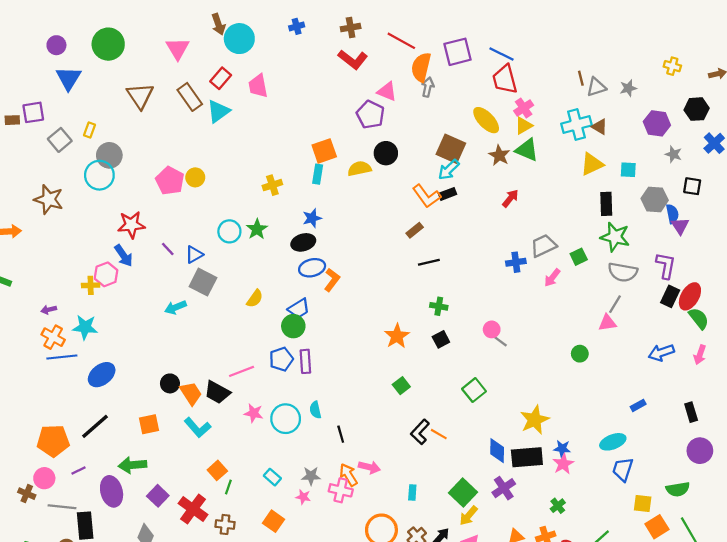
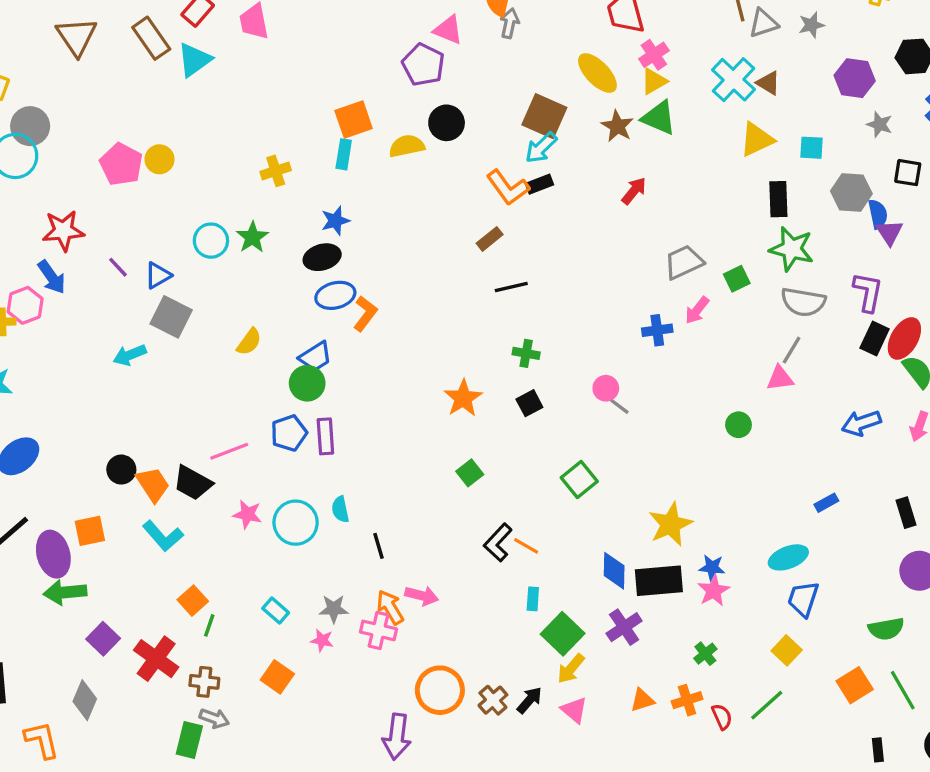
cyan cross: (576, 125) -> (734, 80), turned -32
blue cross: (516, 262) -> (657, 330), moved
purple ellipse: (112, 491) -> (53, 554), moved
cyan rectangle: (412, 493) -> (533, 599), moved
yellow square: (643, 504) -> (787, 650), moved, turned 36

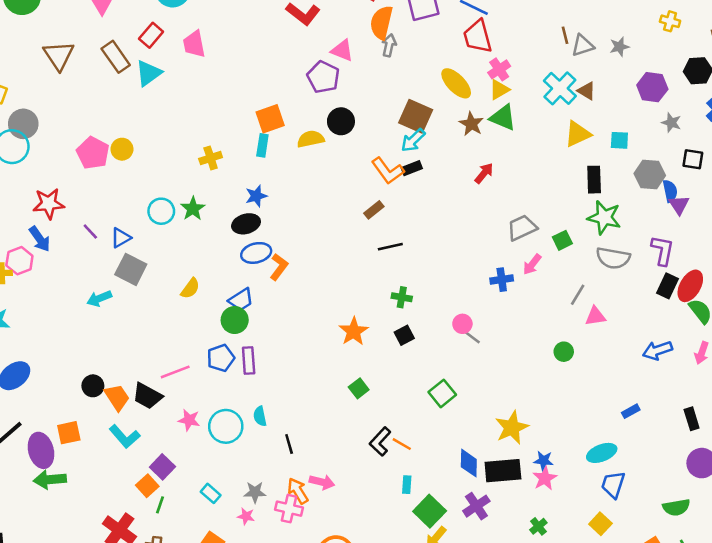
gray line: (792, 350) -> (578, 295), moved
purple square: (103, 639) -> (162, 467), moved

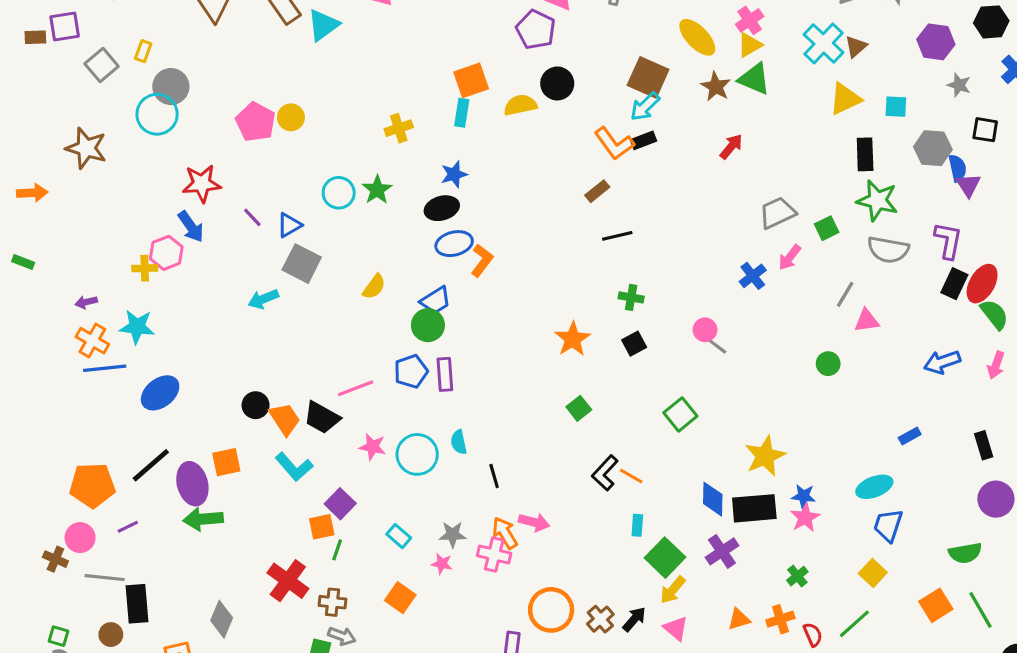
brown triangle: (586, 91) -> (856, 47), turned 48
blue cross: (502, 280) -> (753, 276), turned -30
orange square: (147, 486) -> (322, 527), turned 30

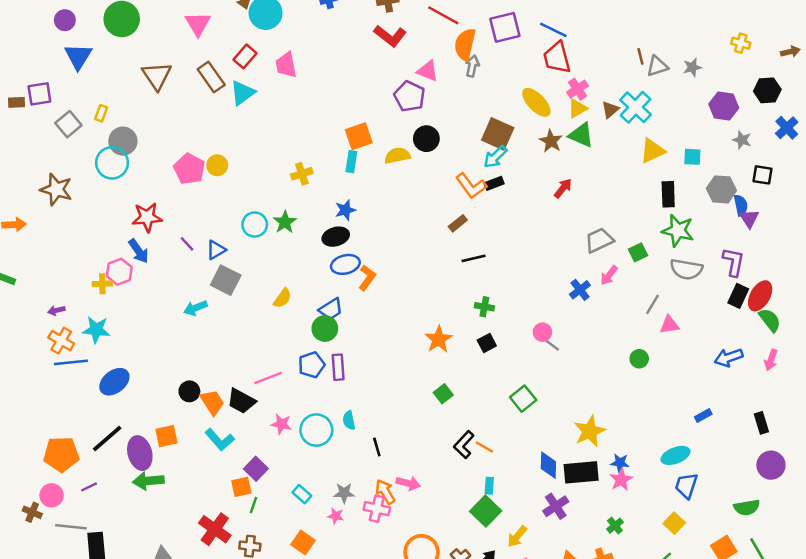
brown triangle: (856, 47) -> (610, 110), moved
green square: (665, 558) -> (486, 511), moved

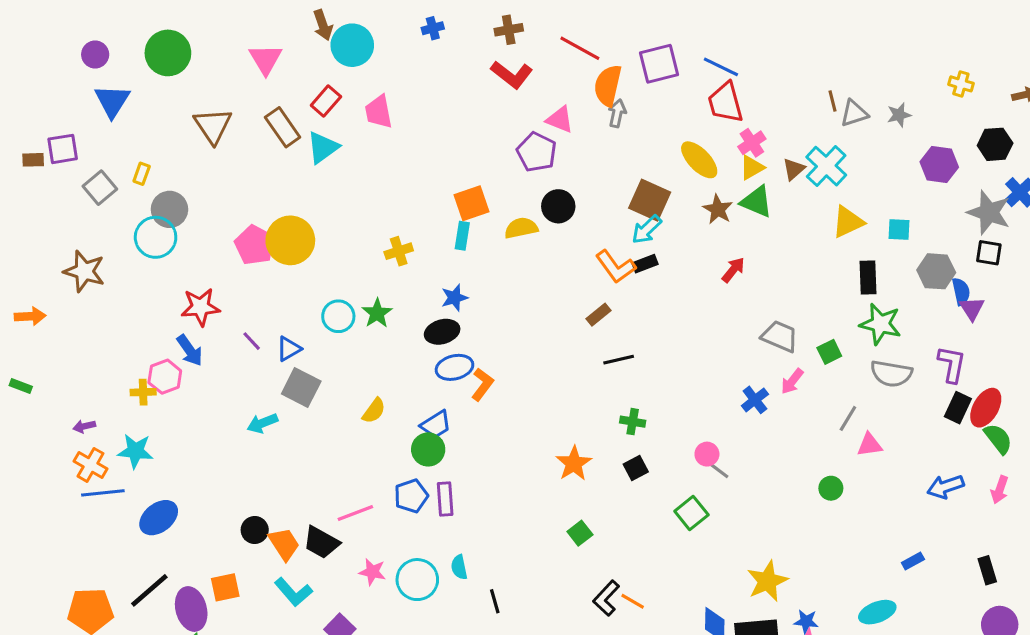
gray star: (742, 140) -> (989, 212), moved, size x1.8
yellow circle: (217, 165) -> (290, 240), size x1.8
gray trapezoid: (599, 240) -> (780, 336), turned 48
green square: (523, 399) -> (691, 513), moved

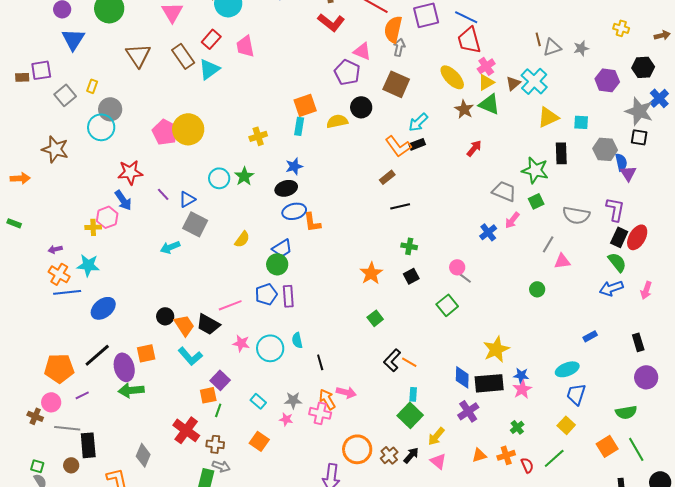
brown square: (650, 200) -> (396, 84), moved
green star: (880, 324) -> (535, 170), moved
orange L-shape: (482, 384) -> (312, 222), turned 135
green semicircle: (998, 439) -> (617, 262), moved

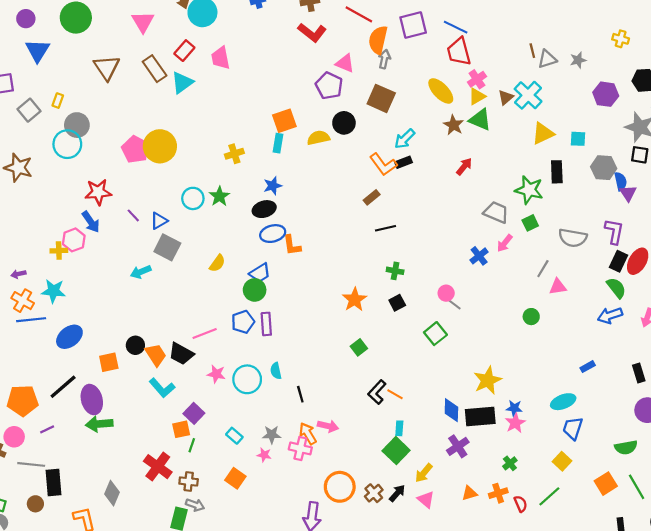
orange square: (146, 353) -> (109, 362), moved

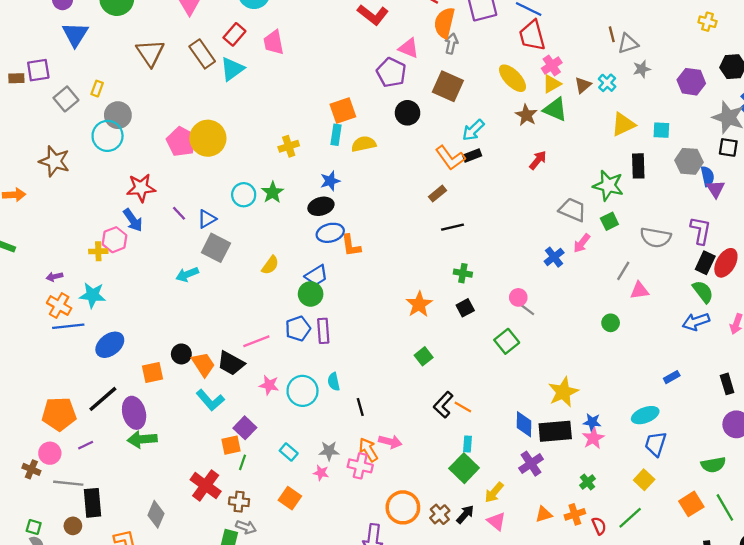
gray star: (578, 60) -> (642, 69), moved
cyan cross: (528, 95) -> (607, 83), size x0.6
yellow semicircle: (318, 138) -> (364, 144), moved

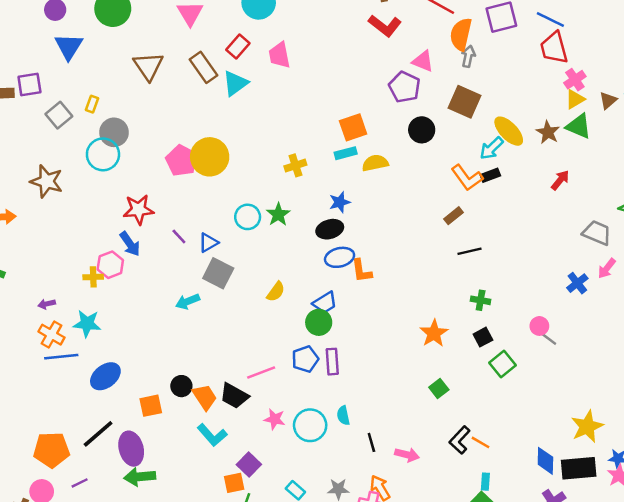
yellow ellipse: (512, 78) -> (509, 131), moved
cyan rectangle: (336, 135) -> (346, 153), turned 66
green square: (507, 341) -> (503, 364), moved
pink arrow: (390, 442) -> (407, 455), moved

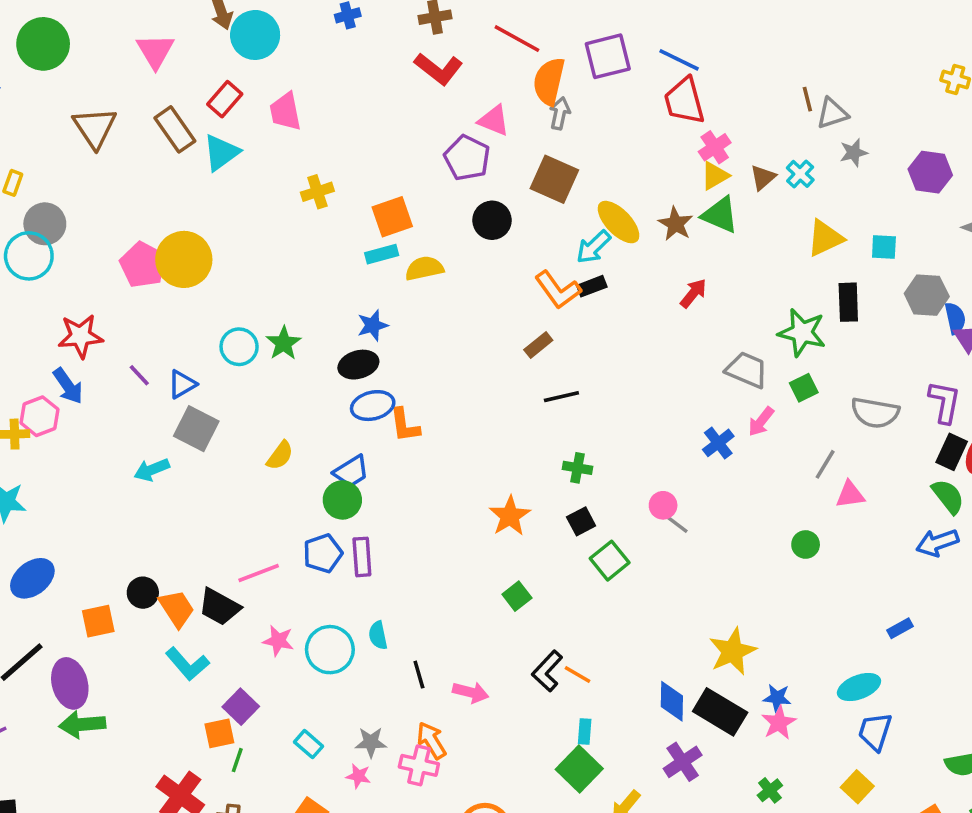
yellow cross: (295, 165) -> (317, 192), moved
black rectangle: (579, 468) -> (720, 712), turned 36

